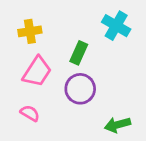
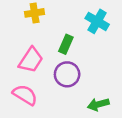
yellow cross: (30, 31) -> (35, 13), moved
pink semicircle: (30, 113) -> (25, 95), size x1.5

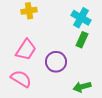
green rectangle: (66, 44) -> (82, 40), moved

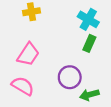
purple circle: (56, 62) -> (70, 77), moved

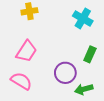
green rectangle: (89, 43) -> (90, 54), moved

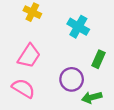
yellow cross: (29, 11) -> (32, 12), turned 35
cyan cross: (83, 18) -> (78, 27), moved

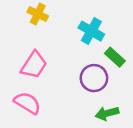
green rectangle: (98, 59) -> (115, 57), moved, turned -72
purple circle: (72, 79) -> (94, 78), moved

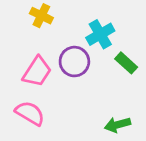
cyan cross: (91, 31) -> (100, 34), turned 30
purple circle: (94, 78) -> (74, 62), moved

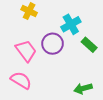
pink trapezoid: (37, 72) -> (26, 51), turned -70

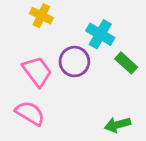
cyan cross: (71, 24) -> (100, 34), turned -30

